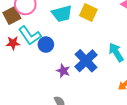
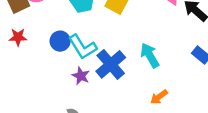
cyan L-shape: (30, 36) -> (83, 47), moved

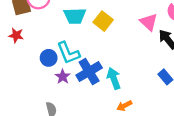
blue circle: (60, 41) -> (49, 58), moved
cyan arrow: (150, 55) -> (114, 78), moved

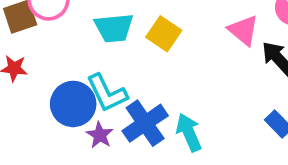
blue circle: (49, 58) -> (73, 104), size x1.5

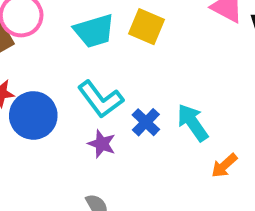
blue circle: (73, 104) -> (33, 115), moved
blue cross: (145, 123) -> (146, 122), size x0.6

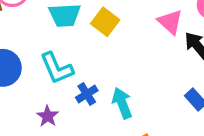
purple star: (102, 144) -> (48, 116), moved

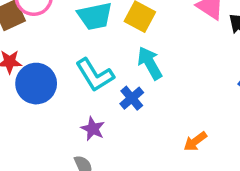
cyan arrow: (122, 103) -> (150, 63), moved

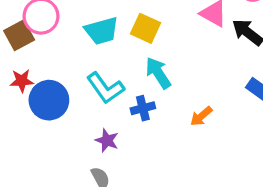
blue cross: (132, 98) -> (143, 108), turned 30
orange arrow: (195, 141) -> (201, 116), moved

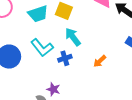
purple star: (107, 140) -> (53, 89), moved

